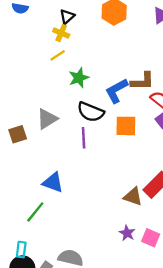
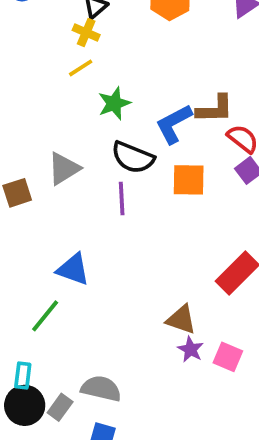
brown triangle: (133, 197) -> (181, 320), moved

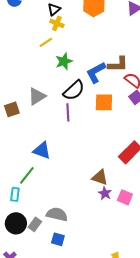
yellow cross: (86, 33) -> (57, 23), moved
black semicircle: (133, 157) -> (74, 90), turned -65
cyan rectangle: (23, 376) -> (15, 194), moved

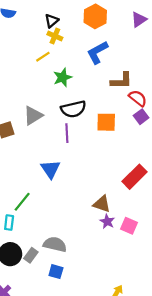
blue L-shape: (96, 72) -> (97, 52), moved
black semicircle: (74, 90) -> (73, 109), turned 30
blue triangle: (42, 150) -> (51, 169), moved, turned 36

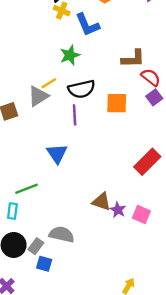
blue L-shape: (97, 52) -> (87, 25), moved, turned -85
yellow line: (43, 57) -> (49, 83), moved
green line: (22, 202) -> (26, 189), turned 30
brown triangle: (102, 204) -> (101, 202), moved
blue square: (56, 272) -> (44, 264), moved

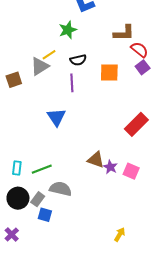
black semicircle: (82, 89) -> (78, 60), size x0.7
green line: (26, 189) -> (42, 169), moved

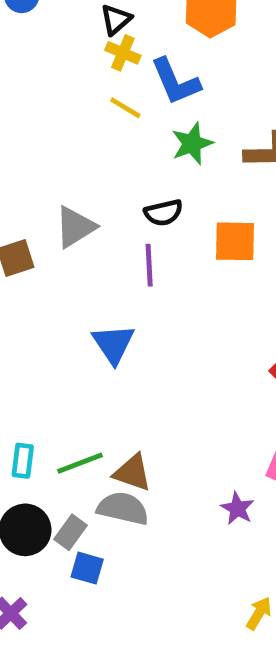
green star: (68, 30) -> (192, 144), moved
yellow line: (49, 55) -> (125, 108), moved, turned 64
brown triangle: (96, 160) -> (132, 473), moved
purple star: (110, 167) -> (237, 508), moved

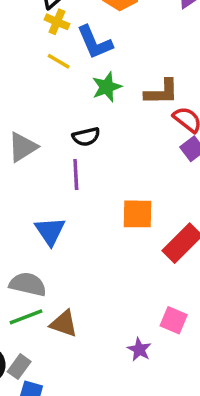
orange square: (235, 241) -> (138, 214), moved
gray semicircle: (123, 508) -> (28, 284), moved

